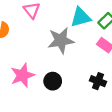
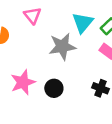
cyan triangle: (81, 17) -> (83, 23), turned -35

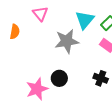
pink star: (23, 82) -> (37, 89), moved

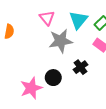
pink triangle: (40, 14) -> (47, 18), moved
black cross: (101, 78) -> (81, 67), moved, turned 32

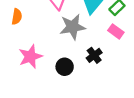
pink star: (31, 88) -> (30, 56), moved

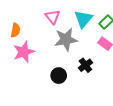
pink star: (30, 56) -> (24, 52), moved

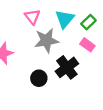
black cross: (85, 65) -> (67, 67), size x1.5

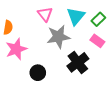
black circle: (39, 78) -> (38, 73), moved

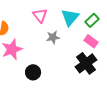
gray star: (58, 37) -> (53, 37), size x0.6
black cross: (78, 62) -> (86, 63), moved

